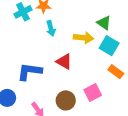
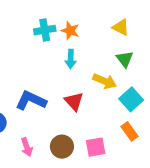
green triangle: (104, 23) -> (125, 59), moved

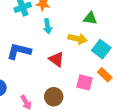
green triangle: (125, 59) -> (90, 18), turned -32
blue L-shape: (31, 101) -> (19, 51), moved
pink square: (96, 147) -> (85, 82), moved, turned 35

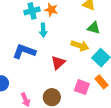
cyan arrow: (47, 26) -> (43, 30), moved
red triangle: (56, 59) -> (58, 63), turned 35

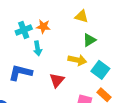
green triangle: (94, 28) -> (89, 40), turned -40

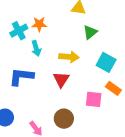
yellow arrow: (77, 60) -> (69, 57), moved

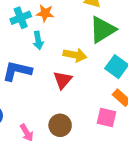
green triangle: (90, 32) -> (103, 30), size x1.6
pink square: (94, 99) -> (106, 117), moved

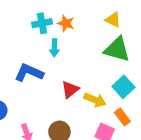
green triangle: (103, 30) -> (117, 49), turned 36
yellow arrow: (75, 55) -> (95, 100), moved

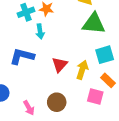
cyan square: (123, 87) -> (105, 55), turned 36
yellow arrow: (95, 100) -> (82, 70), turned -84

